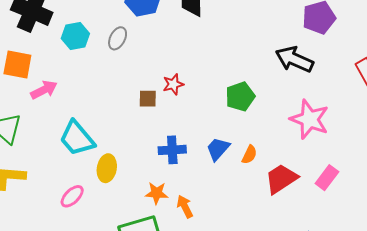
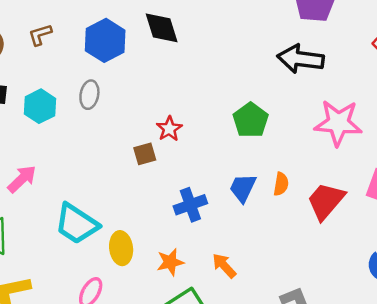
orange star: (157, 193) -> (170, 262), moved

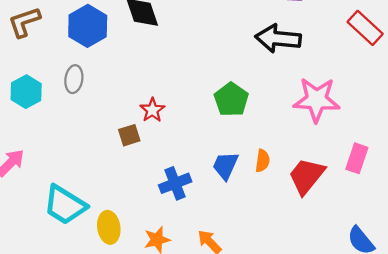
brown L-shape: (40, 35) -> (24, 22), size x1.4

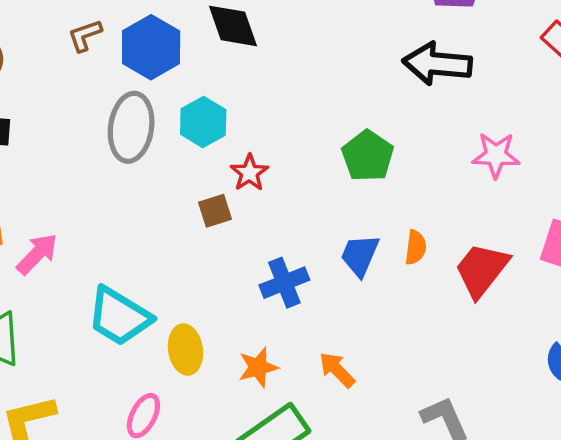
brown L-shape: (24, 22) -> (85, 35), moved, size x0.7
gray ellipse: (74, 79) -> (131, 127), size x1.6
cyan hexagon: (26, 92) -> (203, 122), moved
pink star: (317, 100) -> (496, 155), size x0.7

